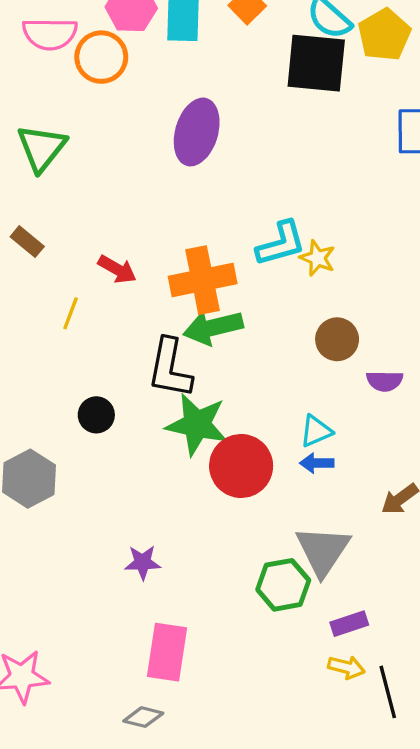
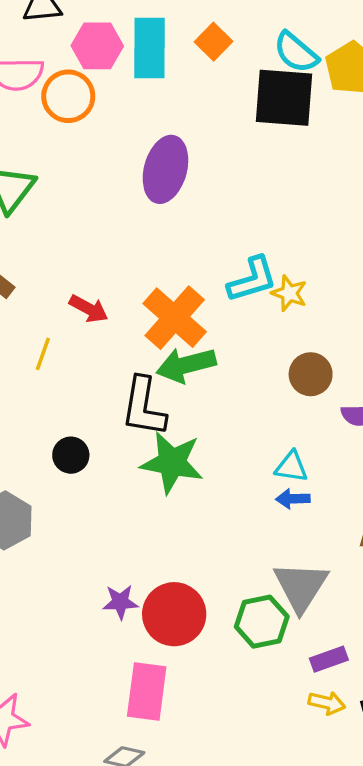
orange cross: (203, 280) -> (175, 318), turned -36
cyan triangle: (316, 431) -> (291, 467), turned 33
red circle: (241, 466) -> (174, 614), moved

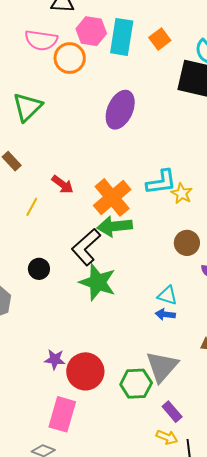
black L-shape: (144, 407) -> (86, 247), turned 30
purple rectangle: (329, 659) -> (172, 412), turned 60

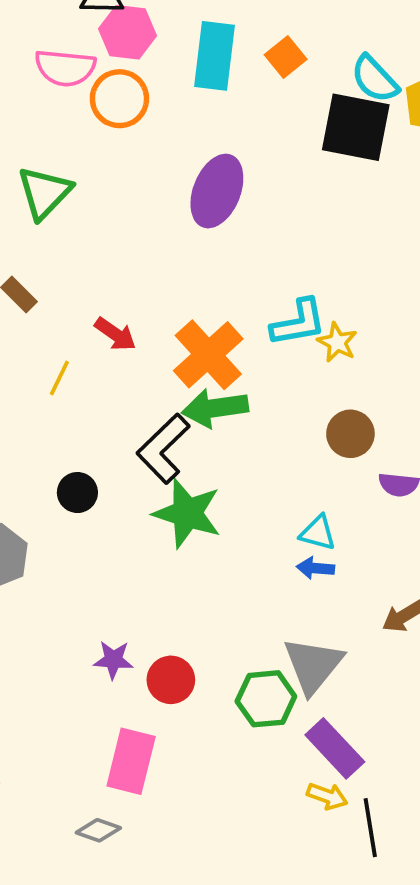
pink hexagon: (91, 31) -> (128, 32), moved
red circle: (85, 371) -> (171, 680), size x0.7
purple rectangle: (172, 412) -> (335, 748), size x1.5

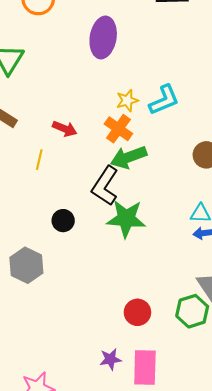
yellow star: (337, 342) -> (127, 100), moved, turned -30
orange cross: (208, 355) -> (118, 129), size x0.7
purple star: (113, 660) -> (110, 359), moved
pink rectangle: (131, 761) -> (145, 367), moved

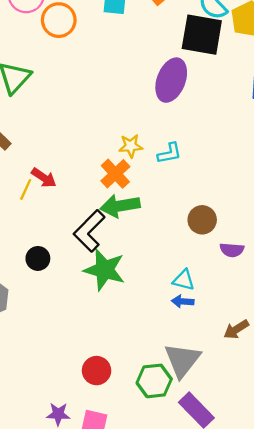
purple ellipse: (103, 37) -> (171, 80), moved
cyan L-shape: (164, 100) -> (169, 153), size x0.7
red arrow: (65, 129) -> (44, 178), moved

